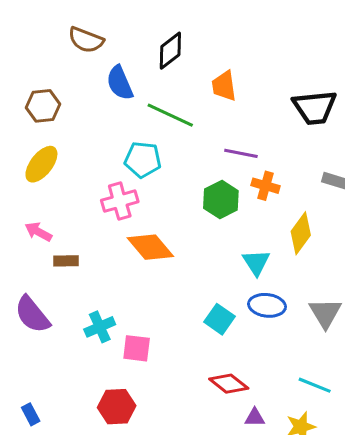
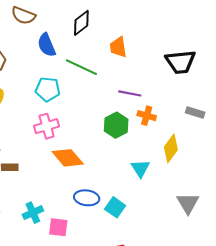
cyan pentagon: (143, 160) -> (48, 89), moved
blue ellipse: (267, 305) -> (87, 198), moved

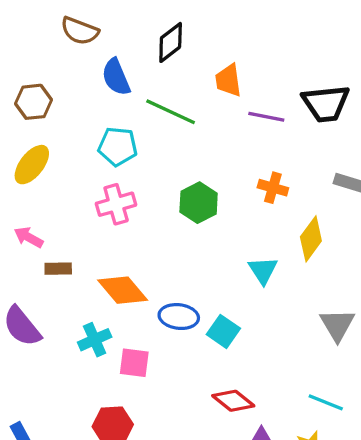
purple line: (130, 93) -> (266, 117), moved
green hexagon: (116, 125) -> (199, 203), moved
orange diamond: (68, 158) -> (123, 290), moved

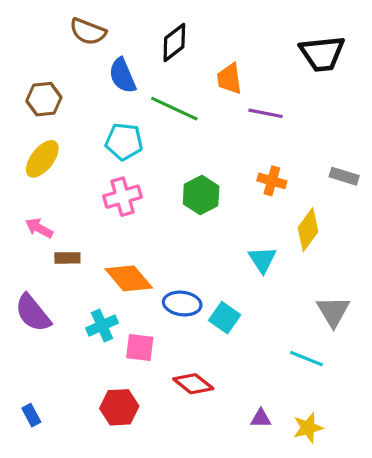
black trapezoid: (326, 103) -> (322, 54), moved
red diamond: (233, 401) -> (193, 384), moved
cyan line: (326, 402) -> (306, 359), moved

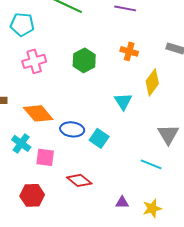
cyan pentagon: (124, 142) -> (22, 24), moved
cyan cross: (102, 326) -> (21, 143), turned -30

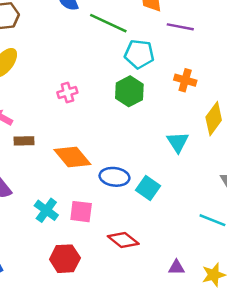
cyan pentagon: (22, 24) -> (139, 54), moved
pink cross: (34, 61) -> (67, 93), size x0.7
cyan cross: (21, 143) -> (46, 210), moved

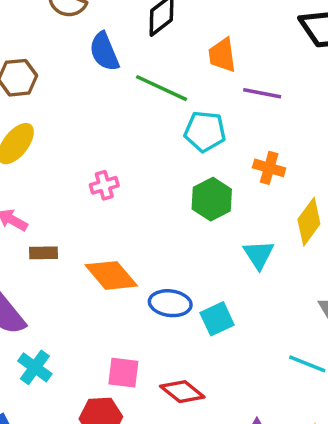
green hexagon: (129, 91) -> (212, 199), moved
cyan square: (148, 188) -> (217, 319), turned 30
cyan cross: (46, 210) -> (35, 367), moved
pink square: (81, 212) -> (123, 373), moved

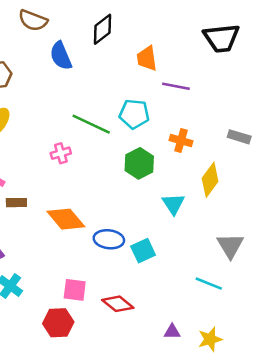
green line: (162, 88) -> (91, 124), moved

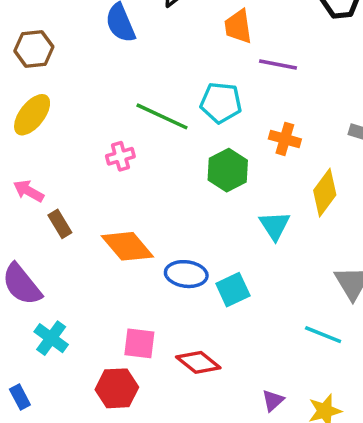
brown rectangle: (16, 203) -> (60, 224), turned 60
purple triangle: (172, 332) -> (273, 400), turned -42

